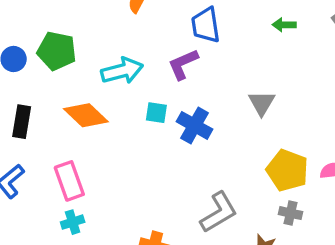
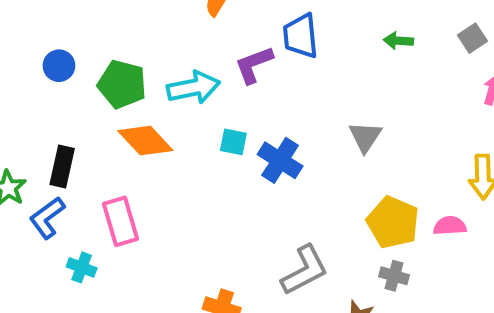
green pentagon: (57, 51) -> (122, 84), moved
purple L-shape: (183, 64) -> (254, 65), moved
black rectangle: (22, 122) -> (62, 167), moved
cyan cross: (73, 222) -> (82, 267), moved, turned 35

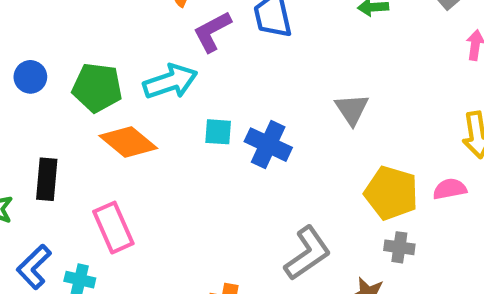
purple L-shape: (254, 65) -> (212, 32), moved
blue L-shape: (47, 218) -> (34, 267), moved

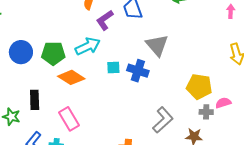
blue circle: (30, 77) -> (21, 52), size x1.5
gray triangle: (352, 109) -> (157, 45), moved, size x1.4
pink semicircle: (450, 189) -> (223, 103), moved

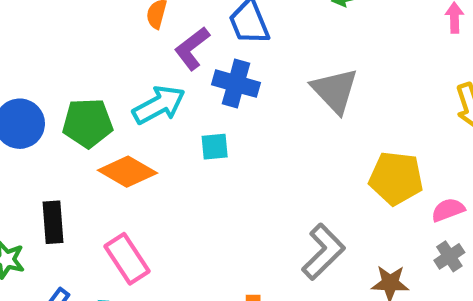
gray triangle: (157, 45) -> (335, 91), moved
blue cross: (138, 71) -> (236, 84), moved
gray cross: (206, 112) -> (449, 256), moved, turned -32

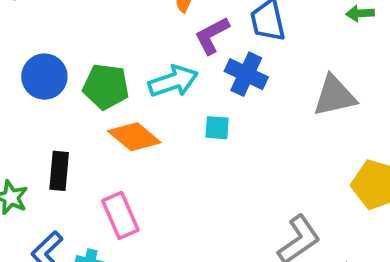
gray triangle: (335, 91) -> (335, 96), turned 51

